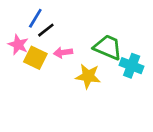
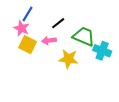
black line: (46, 30) -> (58, 23), moved
pink star: (18, 45) -> (21, 28), moved

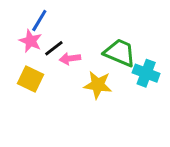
black line: (58, 23) -> (54, 48), moved
yellow square: (28, 45) -> (30, 79), moved

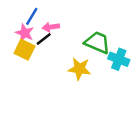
pink arrow: (70, 59) -> (51, 27), moved
yellow square: (30, 79) -> (25, 50), moved

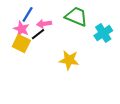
green trapezoid: (97, 43) -> (76, 16), moved
cyan cross: (119, 59) -> (103, 33), moved, turned 36

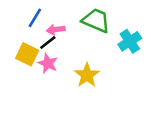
pink star: (21, 29) -> (48, 63), moved
yellow star: (69, 60) -> (87, 75), turned 30

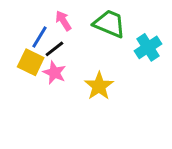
blue line: (35, 18) -> (40, 37), moved
pink arrow: (56, 30) -> (63, 21), moved, turned 66

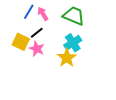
blue line: (40, 37) -> (29, 12), moved
cyan cross: (148, 47) -> (73, 43), moved

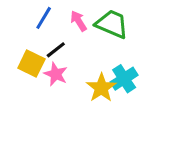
pink arrow: (43, 14) -> (79, 21), moved
cyan cross: (73, 43) -> (124, 79), moved

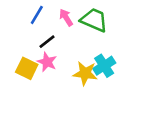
yellow square: (31, 63) -> (27, 68), moved
yellow star: (101, 88) -> (85, 73), turned -30

